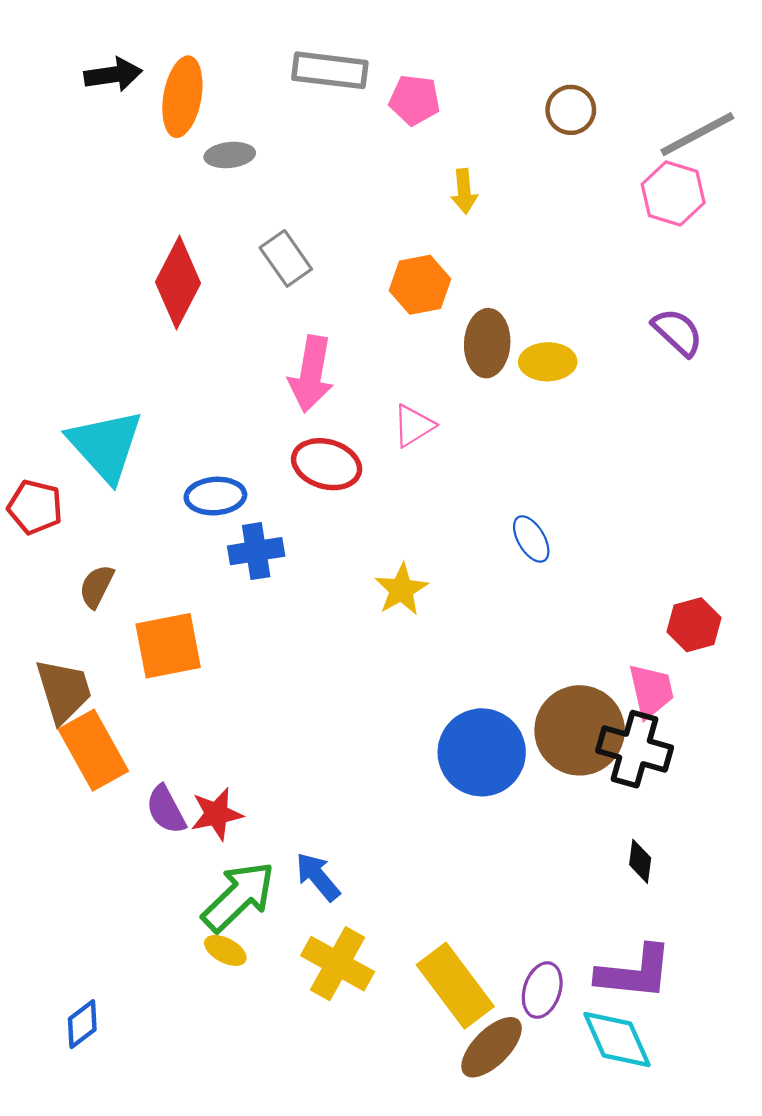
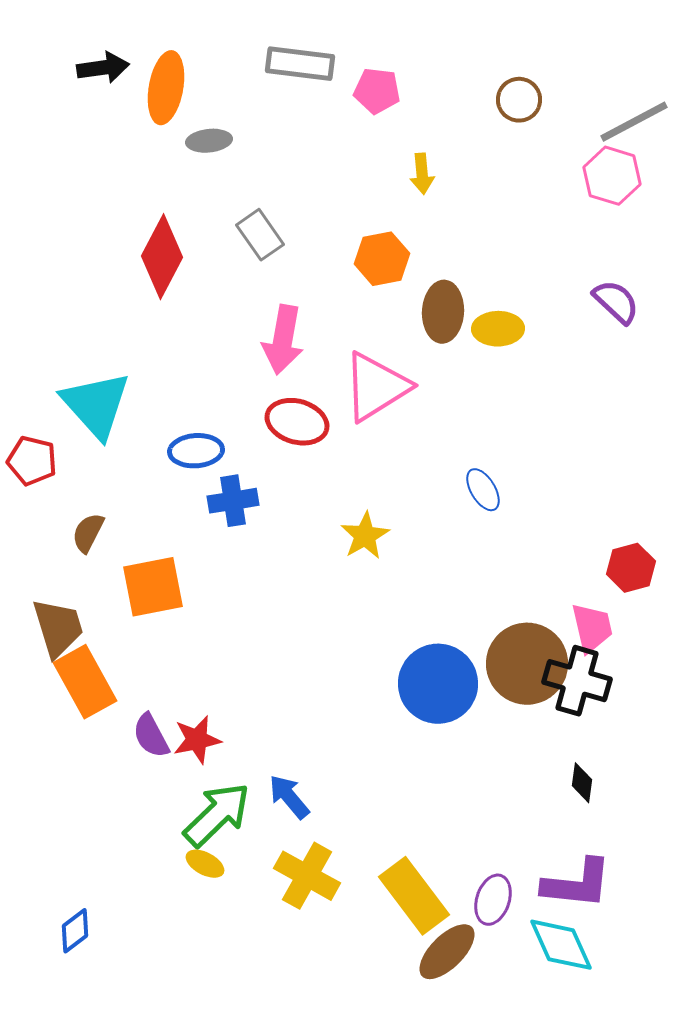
pink triangle: (413, 426) -> (376, 387), size x1.8

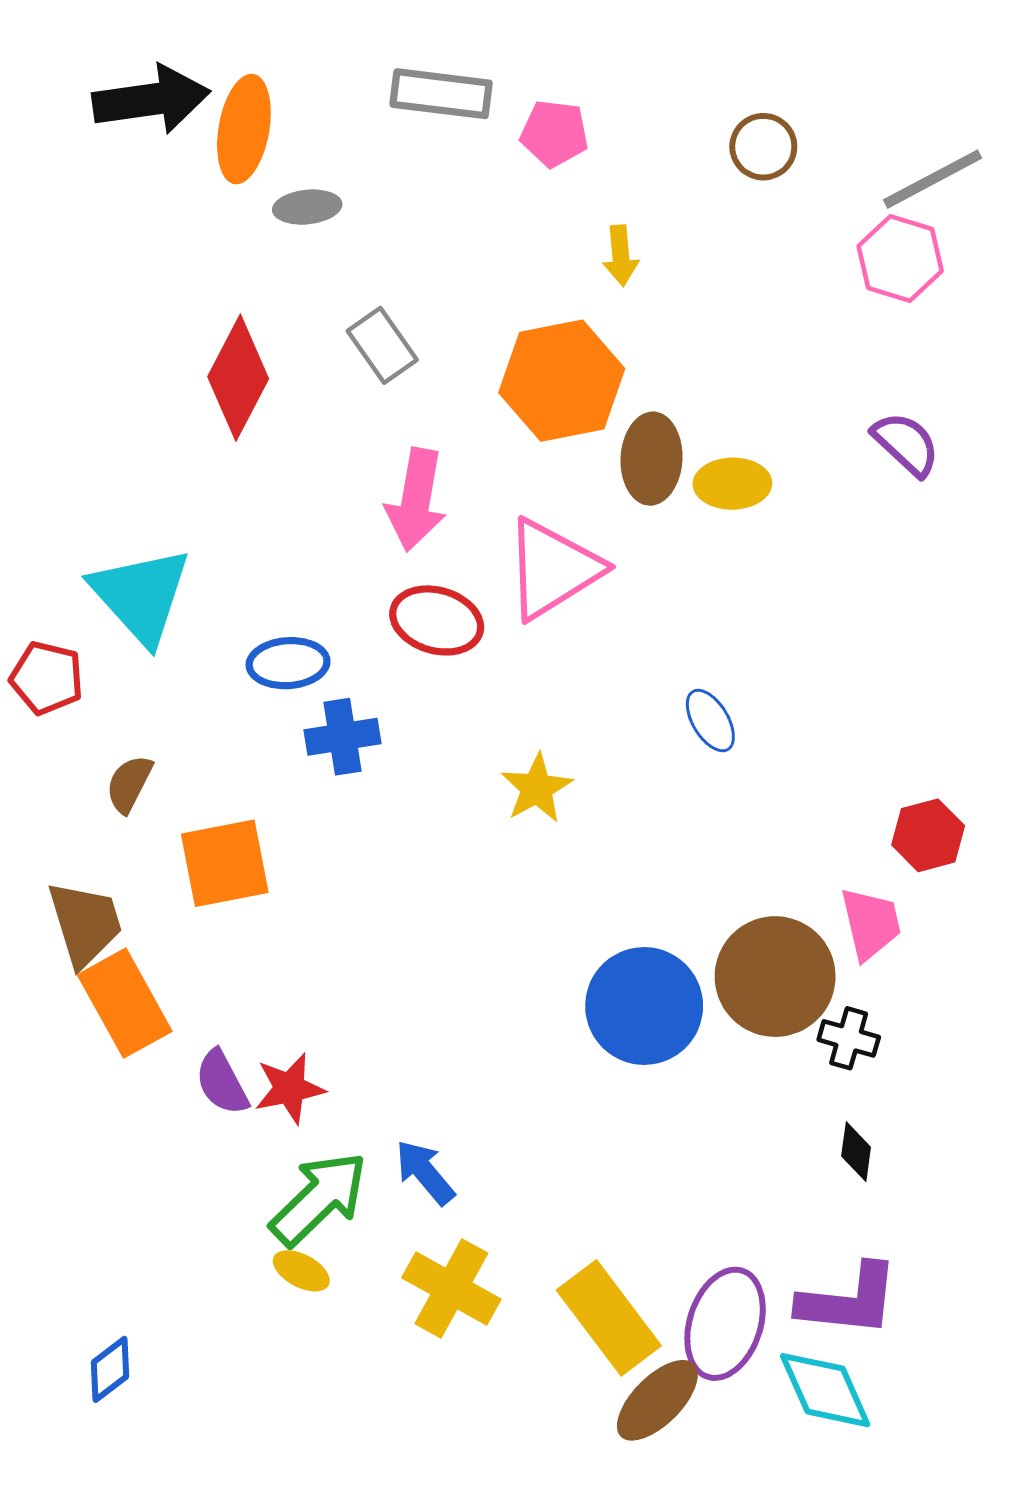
black arrow: (103, 68) -> (151, 100), size x1.5
orange hexagon: (382, 259) -> (562, 381), size x1.5
black cross: (577, 681) -> (849, 1038), moved, size x0.6
purple ellipse: (493, 900) -> (725, 1324), size x1.5

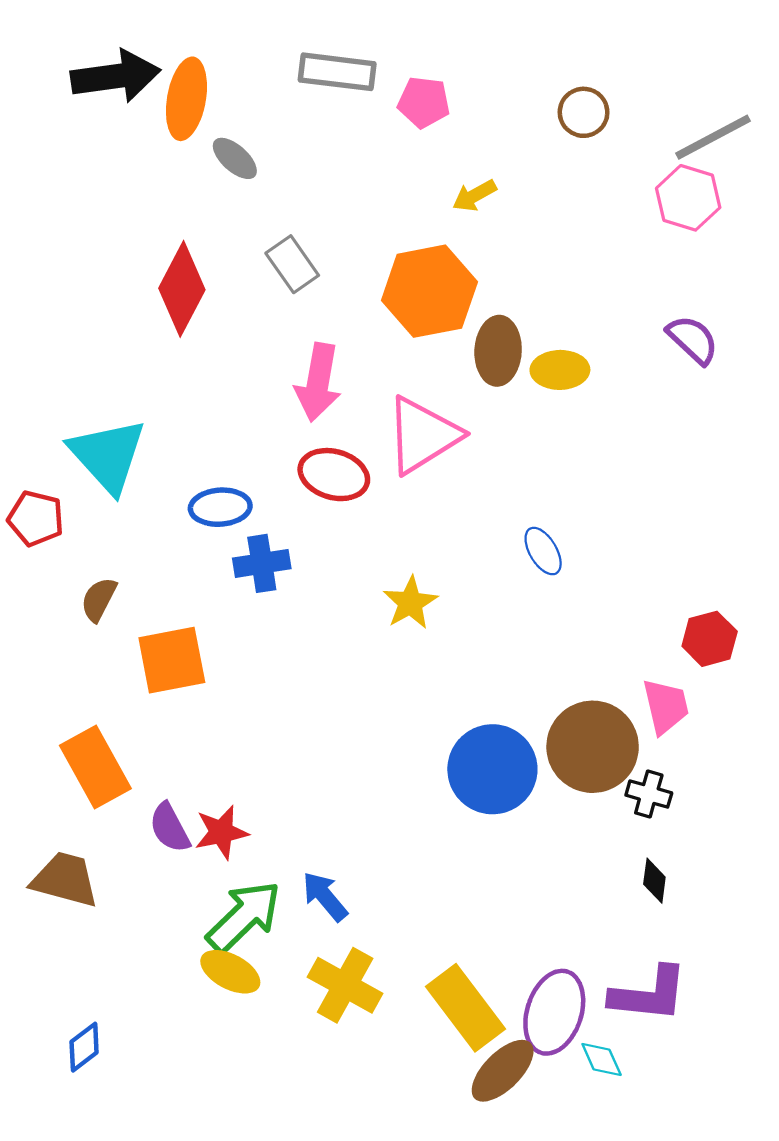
gray ellipse: (307, 207) -> (235, 158), turned 48
yellow arrow: (621, 256) -> (474, 196), turned 66
brown trapezoid: (85, 924) -> (65, 879), moved, turned -58
yellow ellipse: (301, 1271) -> (230, 972), size x1.4
cyan diamond: (825, 1390) -> (602, 1059), moved, size x0.6

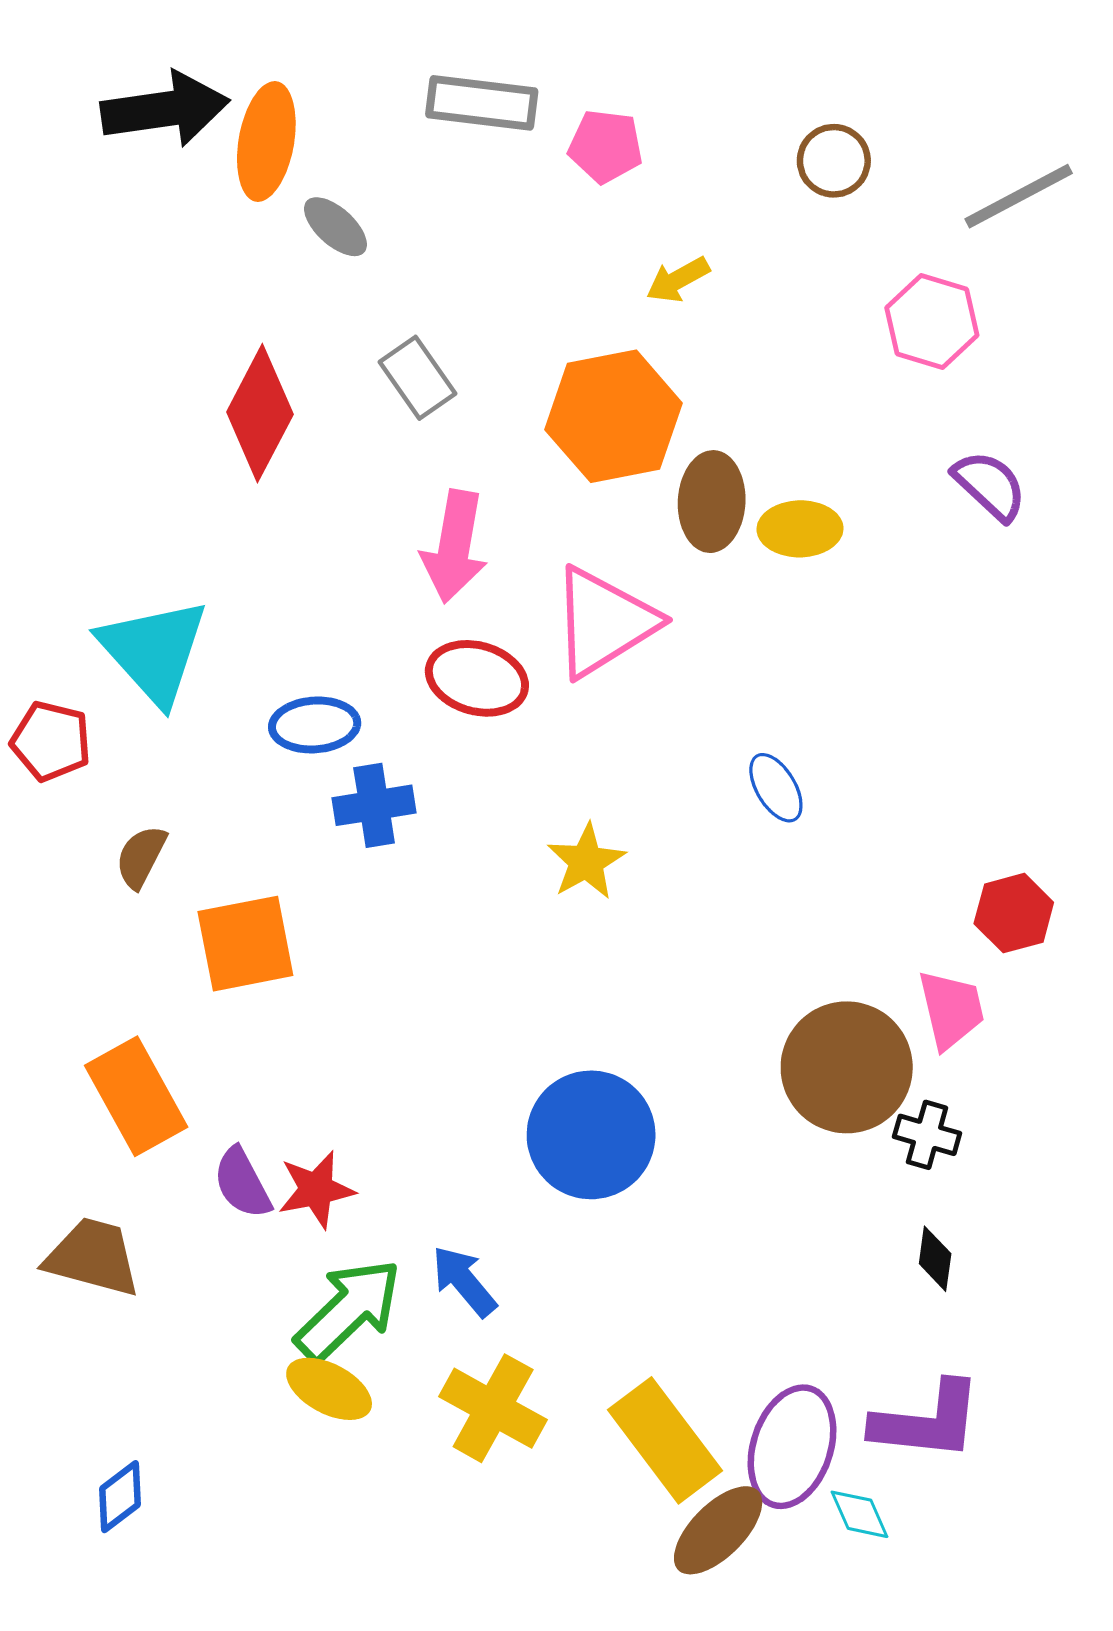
pink hexagon: (688, 198) -> (932, 321), moved
blue circle: (492, 769) -> (591, 1135), moved

